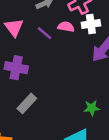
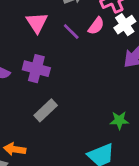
white cross: (91, 24) -> (125, 25), turned -30
pink semicircle: (66, 27) -> (96, 26), turned 112

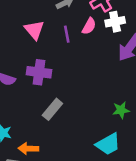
white cross: (125, 25) -> (115, 22), turned 30
purple line: (71, 31) -> (67, 34), turned 42

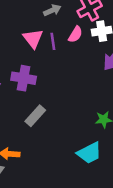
pink triangle: (34, 30) -> (33, 39), moved

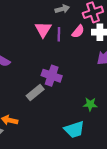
purple cross: (24, 78) -> (52, 76), moved

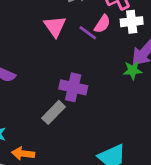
purple line: (59, 34) -> (88, 33), moved, turned -48
green star: (90, 104) -> (133, 70), moved

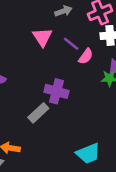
pink semicircle: (102, 24) -> (86, 56), moved

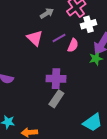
purple line: (71, 44) -> (59, 38), turned -56
gray rectangle: (38, 113) -> (56, 99), moved

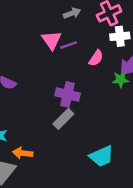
purple line: (59, 38) -> (69, 45), moved

